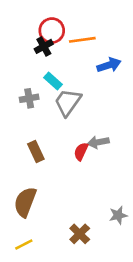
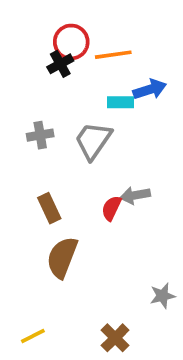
cyan rectangle: (53, 81) -> (121, 102), moved, turned -42
brown semicircle: (25, 202) -> (62, 257), moved
brown cross: (80, 234) -> (115, 338), moved

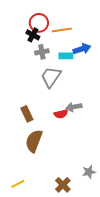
black cross: (60, 64) -> (33, 35), turned -32
gray cross: (40, 135) -> (42, 52), moved
red semicircle: (111, 208) -> (61, 114), turned -128
gray star: (163, 296) -> (89, 172), moved

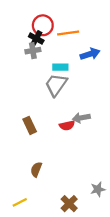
gray cross: (42, 52) -> (33, 51), moved
cyan rectangle: (66, 56) -> (60, 67), moved
brown semicircle: (34, 141) -> (36, 169), moved, size x0.6

